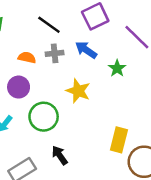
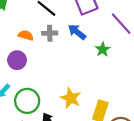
yellow star: (78, 91) -> (71, 98), moved
green circle: (44, 117) -> (27, 101), moved

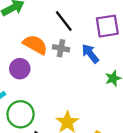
orange semicircle: (26, 35) -> (35, 45), size x1.5

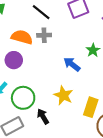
blue arrow: (90, 54) -> (72, 64), moved

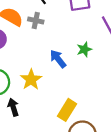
yellow star: (63, 95) -> (31, 80), moved

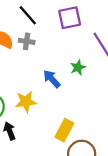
yellow star: (31, 80) -> (26, 102), turned 30

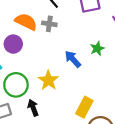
yellow star: (26, 102) -> (48, 80), turned -30

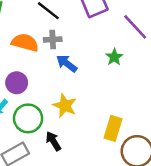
purple circle: (13, 44) -> (17, 83), moved
blue arrow: (73, 59) -> (67, 63), moved

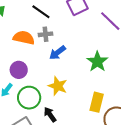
green star: (114, 57) -> (97, 62), moved, size x1.5
blue arrow: (67, 63) -> (57, 53), turned -72

